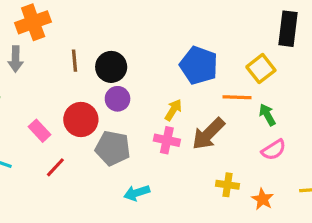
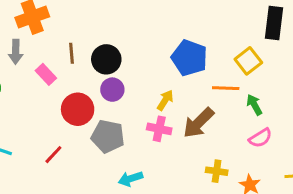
pink rectangle: (39, 131) -> (46, 74), moved

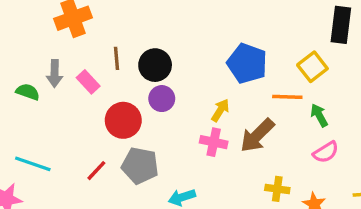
gray arrow: (16, 52) -> (55, 73), moved
gray pentagon: (108, 136) -> (140, 166), moved

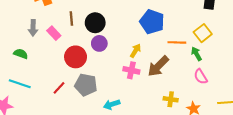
yellow square: (312, 67) -> (203, 33), moved
green semicircle: (28, 92) -> (21, 54), moved
pink semicircle: (326, 152) -> (201, 77), turned 91

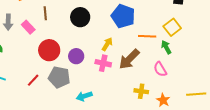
black circle: (95, 23) -> (80, 17), moved
purple circle: (99, 43) -> (76, 56), moved
pink semicircle: (201, 77) -> (160, 69), moved

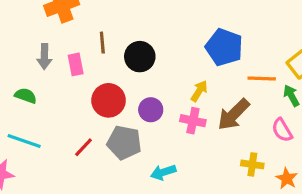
black circle: (80, 17) -> (140, 57), moved
pink rectangle: (28, 27) -> (76, 64), turned 32

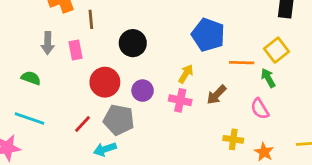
brown line: (102, 43) -> (91, 19), moved
brown arrow: (234, 114) -> (217, 95), size x0.7
cyan arrow: (163, 172) -> (105, 149), moved

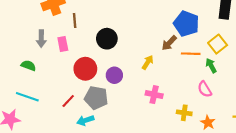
blue pentagon: (208, 35) -> (186, 24), moved
brown arrow: (217, 95) -> (169, 43), moved
pink cross: (180, 100) -> (154, 95), moved

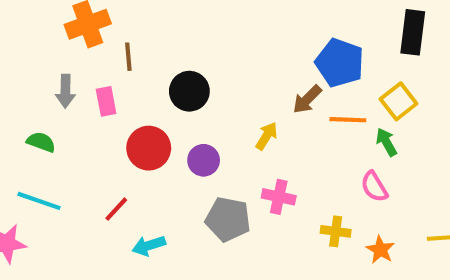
gray pentagon: (96, 98) -> (228, 219), moved

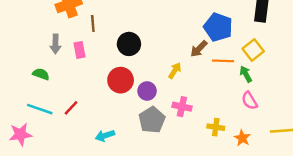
red circle: (149, 148) -> (121, 80), moved
purple circle: (204, 160) -> (147, 91), moved
pink semicircle: (374, 187) -> (249, 101), moved
red line: (116, 209) -> (71, 108), moved
gray pentagon: (228, 219) -> (152, 120), turned 30

